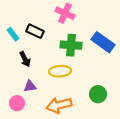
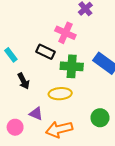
black rectangle: (35, 31) -> (45, 52), moved
purple triangle: (30, 86) -> (36, 114), moved, turned 32

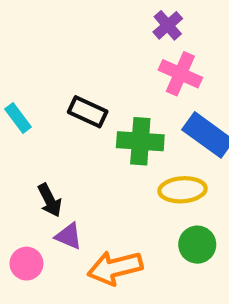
pink cross: (65, 33) -> (180, 74), moved
black arrow: (23, 81) -> (50, 200), moved
yellow ellipse: (60, 94) -> (182, 190), moved

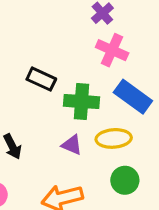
purple triangle: (69, 236) -> (72, 145), moved

